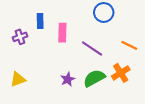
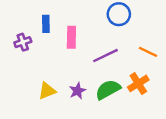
purple line: (92, 49) -> (105, 56), turned -60
yellow triangle: (18, 79) -> (47, 91), moved

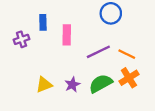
orange line: (148, 52) -> (127, 54), moved

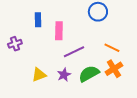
purple cross: (21, 39) -> (15, 44), moved
purple line: (98, 52) -> (74, 52), moved

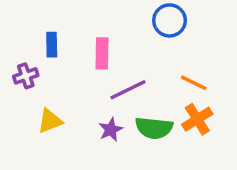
blue rectangle: (38, 20) -> (52, 45), moved
green semicircle: (89, 74) -> (154, 128), turned -145
yellow triangle: (39, 75) -> (50, 121), moved

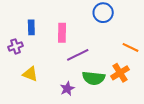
orange line: (194, 83) -> (131, 47), moved
yellow triangle: (50, 121) -> (30, 74), turned 42
purple star: (111, 130) -> (67, 89), moved

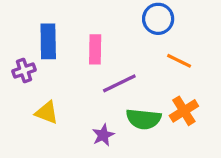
blue rectangle: (31, 27) -> (48, 41), size x1.5
orange line: (131, 47) -> (179, 61), moved

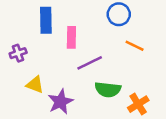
blue rectangle: (48, 41) -> (46, 20), moved
orange cross: (184, 111) -> (138, 104), moved
purple star: (103, 135) -> (60, 102), moved, size x1.5

